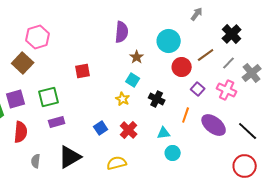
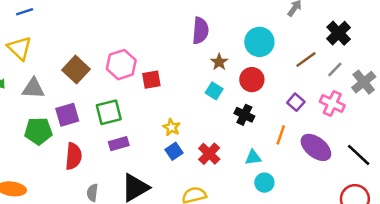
pink hexagon: (38, 37) -> (121, 65), moved
red circle: (182, 67) -> (252, 80), moved
yellow star: (123, 99) -> (171, 127), moved

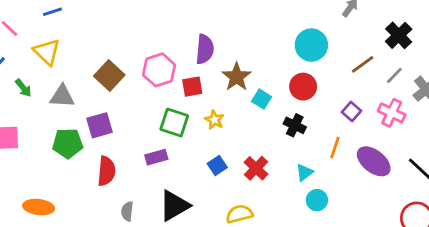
purple semicircle: (200, 31) -> (205, 49), moved
brown star: (219, 62) -> (237, 77), moved, size x1.5
green square: (109, 112) -> (174, 123), moved, turned 32
yellow star: (171, 127) -> (214, 120), moved
cyan triangle: (253, 157) -> (304, 172), turned -30

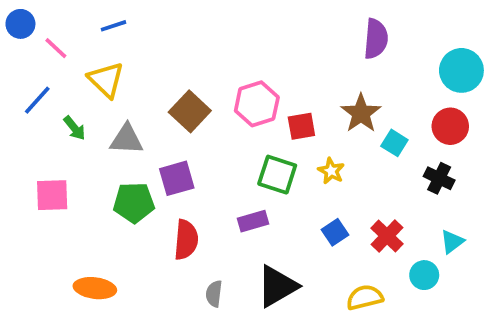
purple semicircle: (205, 49) -> (376, 39), moved
cyan circle: (317, 200) -> (424, 275), moved

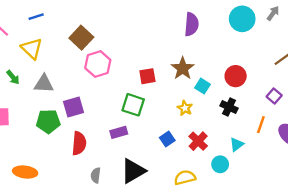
cyan circle: (461, 70) -> (242, 19), moved
pink hexagon: (257, 104) -> (98, 64), moved
brown square: (190, 111) -> (81, 38), moved
yellow star: (331, 171) -> (185, 108), moved

